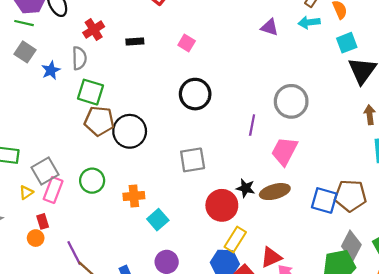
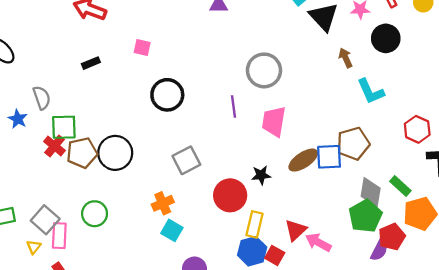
red cross: (94, 30) -> (54, 146), moved
black star: (246, 188) -> (261, 175), moved
brown ellipse: (275, 192) -> (303, 160), moved
orange cross: (134, 196) -> (163, 203), moved

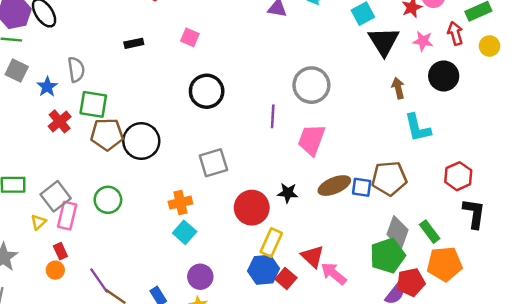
red cross: (54, 146) -> (60, 121), moved
blue square: (329, 157) -> (362, 187), size x0.7
red triangle: (296, 230) -> (313, 256), turned -45

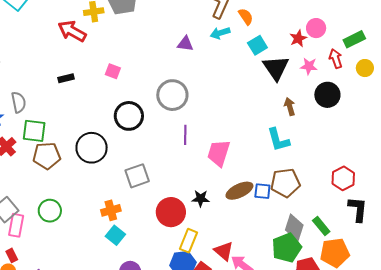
gray circle: (311, 85) -> (172, 95), moved
cyan L-shape: (418, 128) -> (278, 140), moved
black circle: (141, 141) -> (92, 148), moved

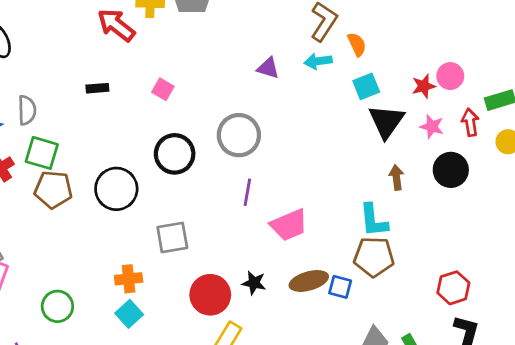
pink trapezoid: (219, 153) -> (289, 225), turned -140
brown pentagon: (285, 183) -> (374, 257), moved
green circle: (50, 211) -> (57, 306), moved

